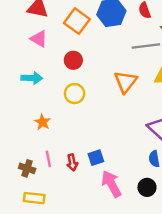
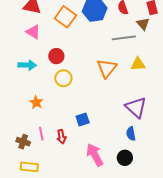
red circle: (73, 60) -> (56, 56), moved
blue square: (96, 158) -> (83, 120), moved

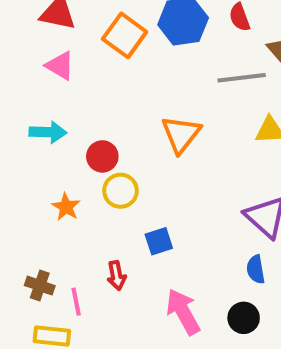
red circle: (56, 56) -> (102, 156), moved
orange triangle: (107, 68) -> (181, 134), moved
yellow circle: (63, 78) -> (121, 191), moved
pink line: (41, 134) -> (76, 302), moved

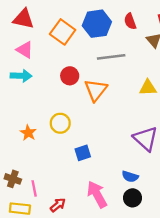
gray line: (242, 78) -> (111, 57), moved
cyan arrow: (48, 132) -> (21, 76), moved
red circle: (102, 156) -> (70, 76), moved
blue semicircle: (256, 269) -> (130, 177), moved, turned -63
red arrow: (116, 275) -> (58, 205), moved, turned -119

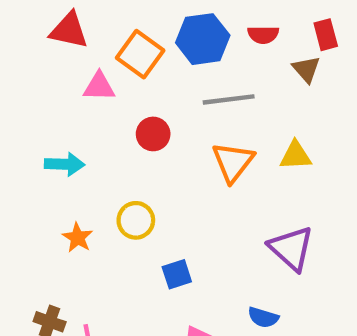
red semicircle: (130, 21) -> (263, 35), turned -70
pink triangle: (25, 50) -> (99, 87), moved, turned -30
cyan arrow: (21, 76) -> (65, 164), moved
orange triangle: (96, 90) -> (233, 162), moved

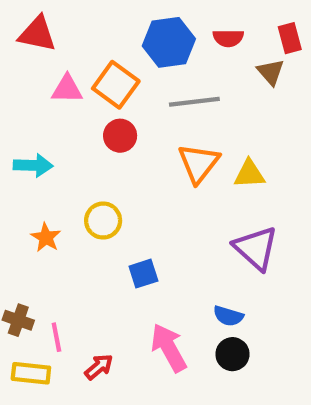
orange square: (140, 54) -> (116, 85), moved
yellow triangle: (296, 156) -> (249, 174), moved

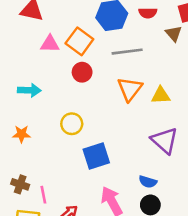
orange star: (46, 237) -> (21, 134), moved, turned -30
blue square: (143, 274) -> (96, 156), size x1.5

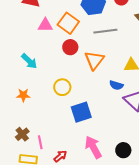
orange triangle: (130, 89) -> (94, 60), moved
cyan arrow: (29, 90) -> (29, 61), turned 42
blue semicircle: (148, 182) -> (116, 85), moved
brown cross: (20, 184) -> (22, 134), turned 32

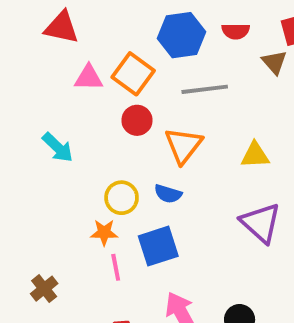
blue semicircle: (116, 85) -> (168, 194), moved
orange star: (23, 95) -> (104, 233), moved
pink line: (40, 142) -> (116, 267), moved

